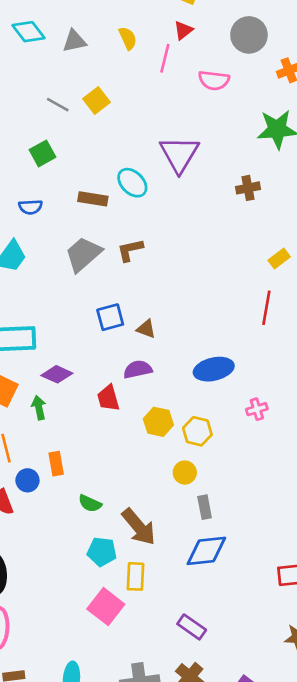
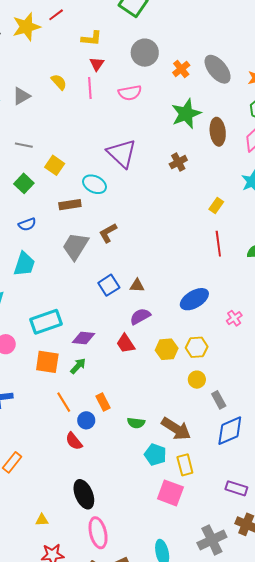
yellow square: (96, 101) -> (55, 165), moved
green arrow: (39, 408) -> (78, 366), turned 72
cyan pentagon: (102, 552) -> (155, 455), turned 30

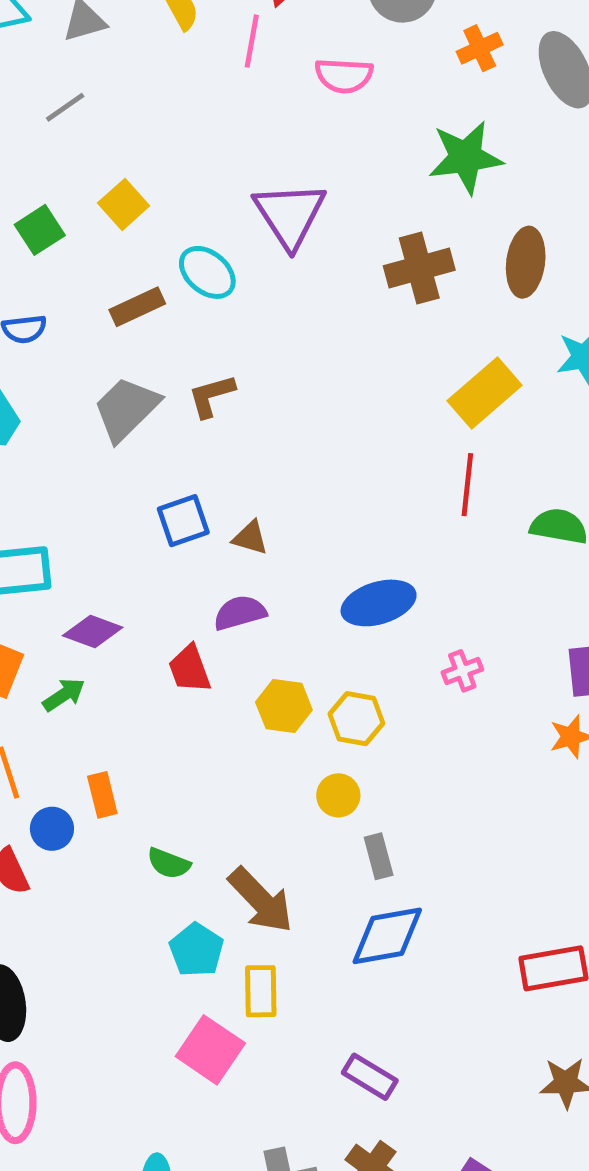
brown ellipse: (218, 132) -> (526, 262), moved
gray line: (24, 145) -> (65, 107), moved, turned -60
brown cross: (178, 162) -> (419, 268), size x1.5
brown rectangle: (70, 205) -> (137, 307), turned -30
yellow rectangle: (216, 206) -> (485, 393), size x1.8

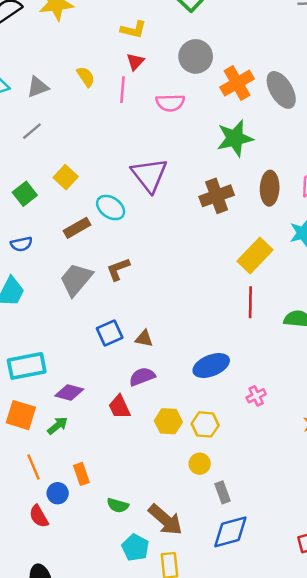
orange cross: (480, 48) -> (237, 83), size x1.5

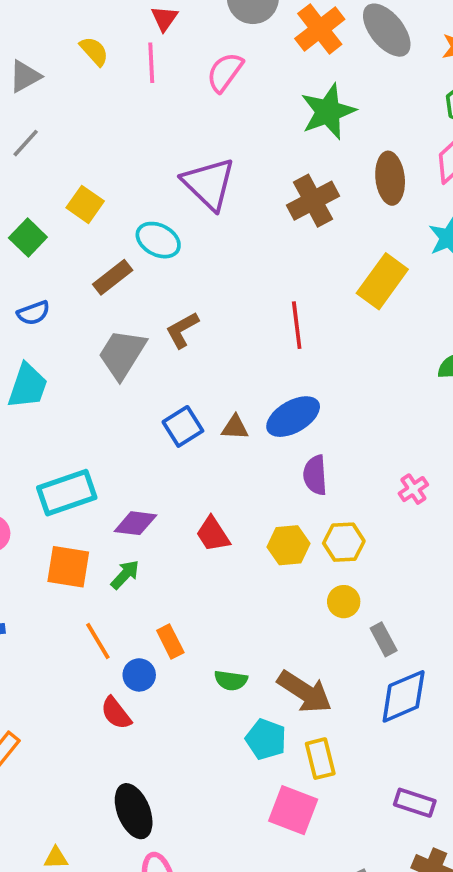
pink semicircle: (170, 103) -> (225, 72), turned 136
red line: (250, 302) -> (297, 325), moved
blue ellipse: (211, 366) -> (293, 417), moved
purple semicircle: (142, 377) -> (315, 475), moved, turned -65

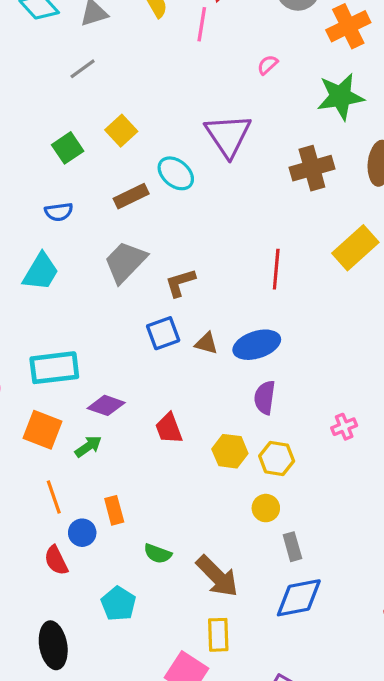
pink semicircle: (225, 72) -> (268, 65), moved, size x0.6
brown L-shape: (182, 330) -> (180, 283), moved
cyan pentagon: (266, 739) -> (118, 604), moved

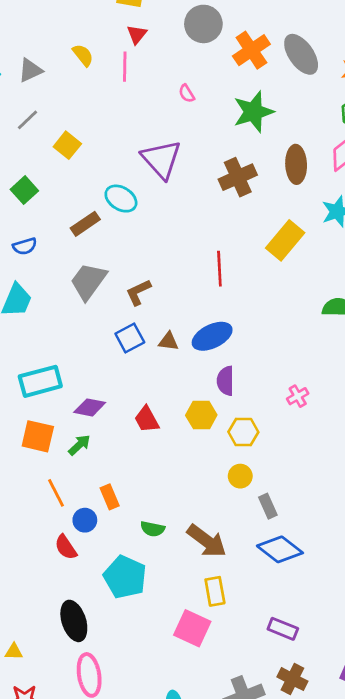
pink semicircle: (268, 65) -> (187, 93), turned -72
yellow square: (121, 131) -> (67, 145), moved
yellow hexagon: (230, 451) -> (201, 415), moved
blue diamond: (299, 598) -> (280, 549), turned 57
cyan pentagon: (118, 604) -> (125, 577), size x1.4

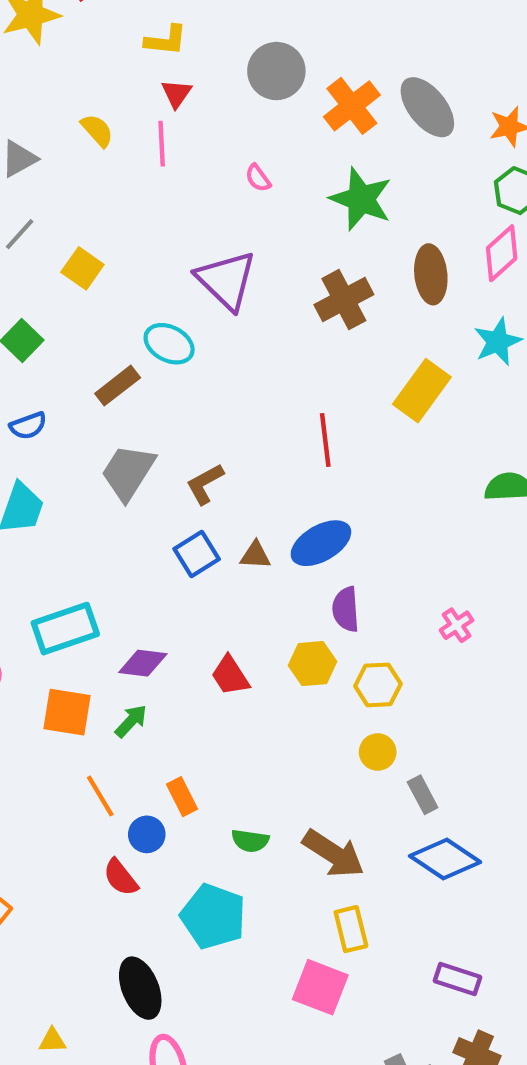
green star: (253, 112) -> (361, 199), turned -30

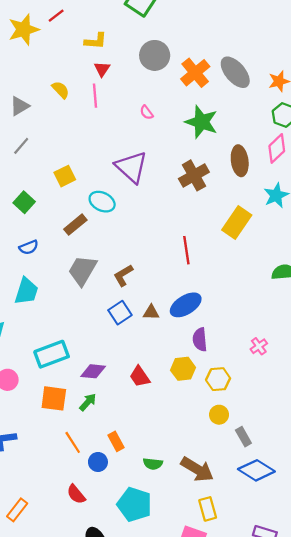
yellow square: (82, 268) -> (65, 176), moved, turned 30
red semicircle: (121, 877) -> (76, 494), moved

